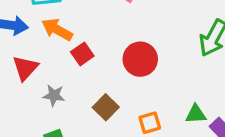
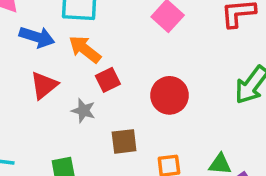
gray star: (54, 95) -> (83, 111), moved
brown square: (106, 107) -> (124, 141), turned 30

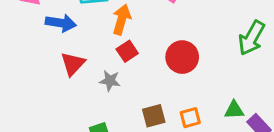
orange arrow: (85, 49) -> (122, 19), moved, turned 76
brown square: (124, 141) -> (154, 116), moved

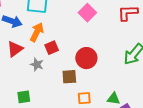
orange arrow: (122, 19) -> (37, 32), moved
brown square: (154, 116) -> (69, 77), moved

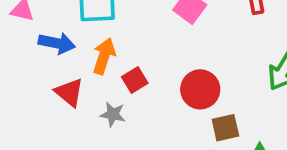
red triangle: (15, 49) -> (69, 92), turned -36
brown square: (69, 77) -> (225, 128), moved

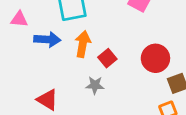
red triangle: (69, 92) -> (47, 100), moved

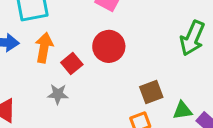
red circle: (155, 58) -> (109, 46), moved

